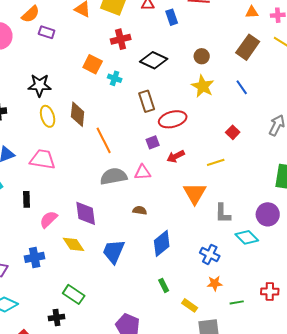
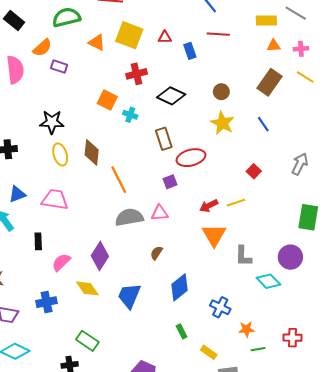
red arrow: (176, 156) -> (209, 206), moved
brown semicircle: (140, 210) -> (156, 253), turned -64
purple diamond: (86, 213) -> (100, 256), turned 40
blue cross: (210, 254) -> (220, 307), moved
orange star: (215, 283) -> (246, 329), moved

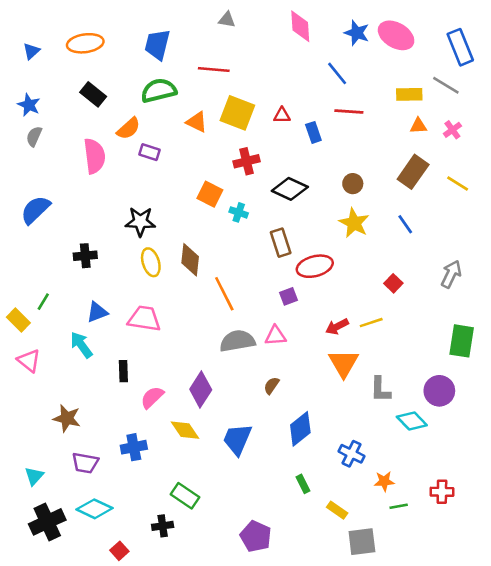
pink cross: (301, 49) -> (452, 130), turned -32
yellow line: (305, 77) -> (458, 184), moved

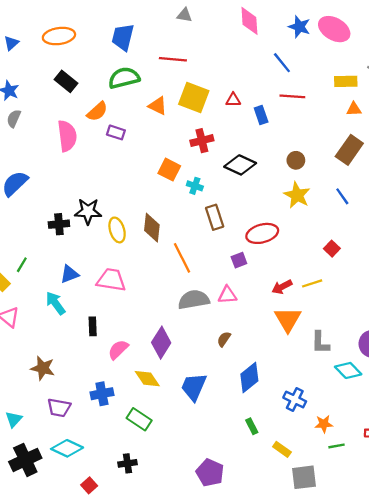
black star: (140, 222) -> (88, 211), moved
brown rectangle: (281, 243) -> (215, 217), moved
green rectangle: (185, 496) -> (139, 419), moved

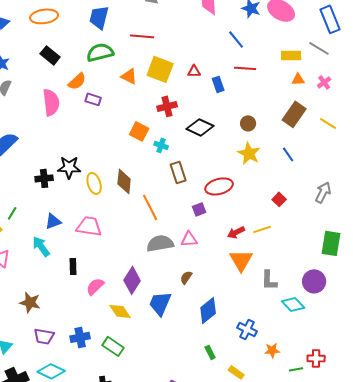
blue trapezoid: (194, 387) -> (160, 303), moved
blue cross: (102, 394) -> (80, 337), moved
green line: (337, 446) -> (296, 369), moved

